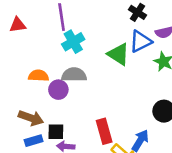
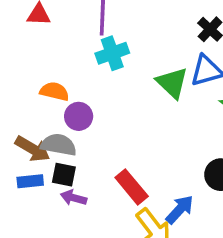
gray semicircle: (74, 75) -> (59, 145), moved
red rectangle: (104, 131) -> (132, 187), turned -35

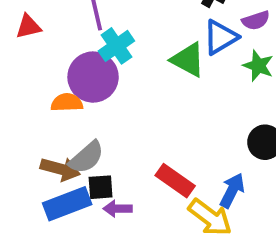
purple circle: (79, 116) -> (93, 77), moved, size x1.6
gray semicircle: (59, 145) -> (86, 157), turned 144
blue rectangle: (30, 181) -> (67, 204), size x1.6

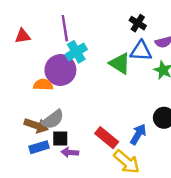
blue triangle: (220, 37) -> (141, 51), turned 30
blue arrow: (232, 191) -> (138, 134), moved
blue rectangle: (67, 204) -> (39, 147), size x0.7

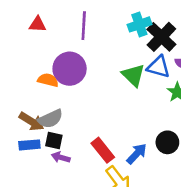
black cross: (138, 23) -> (161, 37), size x1.6
cyan cross: (76, 52) -> (139, 24), moved

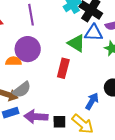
black square: (54, 141) -> (59, 122), moved
red rectangle: (103, 150) -> (63, 68), moved, turned 66
purple arrow: (61, 157) -> (36, 117), size x1.6

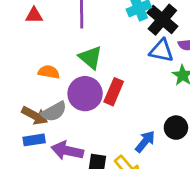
green triangle: (76, 43) -> (90, 57), moved
purple circle: (28, 49) -> (85, 94), moved

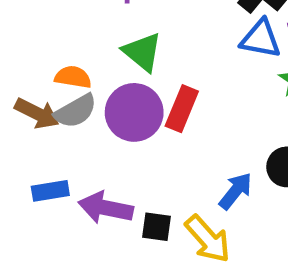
gray semicircle: (54, 112) -> (75, 111), moved
brown arrow: (35, 116) -> (37, 113), moved

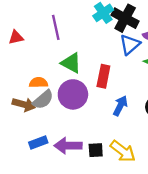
blue triangle: (261, 39) -> (130, 45), turned -40
red rectangle: (182, 109) -> (103, 76), moved
blue arrow: (235, 191) -> (120, 106), moved

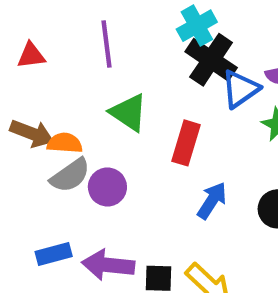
black cross: (125, 18) -> (211, 60), moved
purple circle: (73, 94) -> (107, 187), moved, size x0.7
brown arrow: (24, 105) -> (32, 133), moved

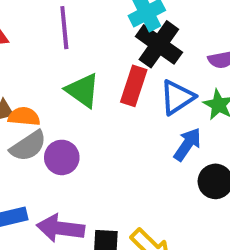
blue triangle: (240, 89) -> (177, 97), moved
red rectangle: (186, 143) -> (134, 86), moved
blue arrow: (212, 200) -> (187, 144), moved

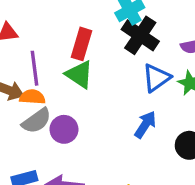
purple line: (64, 28) -> (34, 68), moved
red rectangle: (134, 86) -> (81, 44), moved
blue arrow: (187, 144) -> (145, 125), moved

